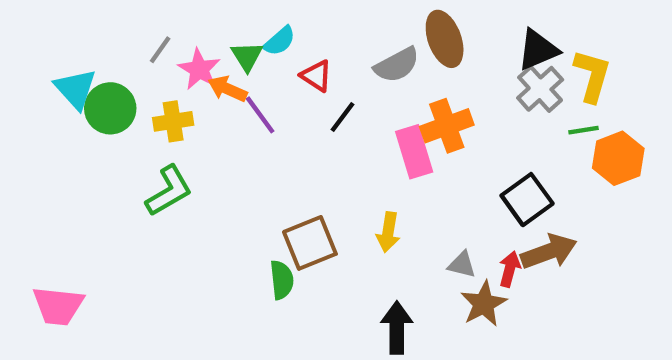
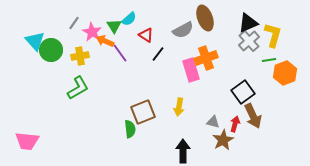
brown arrow: (549, 252) -> (253, 116), turned 85

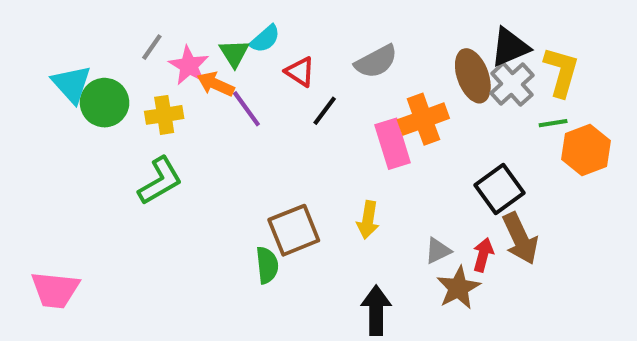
brown ellipse: (205, 18) -> (473, 76), moved
gray triangle: (213, 122) -> (438, 251), turned -40

